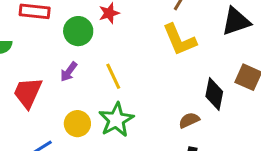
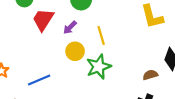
red trapezoid: (28, 93) -> (43, 20), moved
yellow circle: (77, 124) -> (75, 51), moved

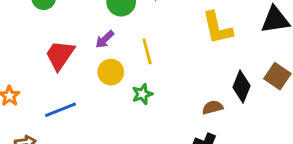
red trapezoid: (43, 20) -> (60, 55), moved
green star: (99, 67) -> (142, 94), size x0.6

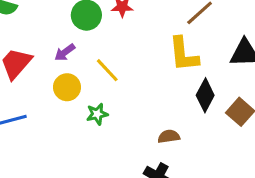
yellow line: (147, 51) -> (107, 70), turned -35
black diamond: (241, 86) -> (205, 95), moved

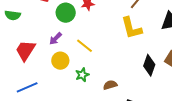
black diamond: (205, 95) -> (149, 65), moved
brown semicircle: (169, 136) -> (110, 85), moved

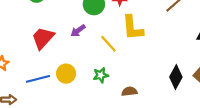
yellow L-shape: (132, 28) -> (133, 28), moved
yellow circle: (60, 61) -> (66, 74), moved

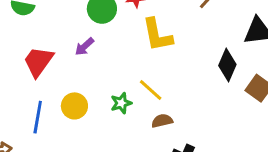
yellow line: (108, 44) -> (151, 90), moved
black diamond: (176, 77) -> (227, 65), moved
blue line: (38, 79) -> (38, 117), turned -60

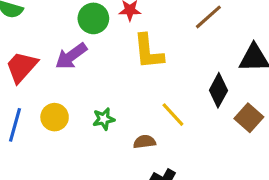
purple arrow: (84, 47) -> (71, 56), size x1.5
yellow line: (151, 90) -> (173, 115), moved

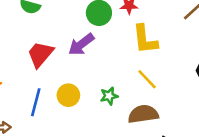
yellow line: (173, 115) -> (147, 79), moved
brown semicircle: (144, 142) -> (143, 114), size x1.6

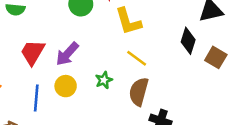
purple arrow: (81, 44) -> (67, 54), moved
brown semicircle: (143, 114) -> (139, 92), turned -56

